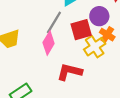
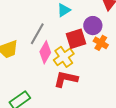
gray line: (54, 23) -> (37, 34), moved
yellow cross: (95, 47) -> (64, 57), moved

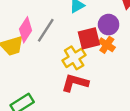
orange cross: (101, 43) -> (107, 45), moved
pink diamond: (45, 52) -> (26, 30), moved

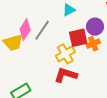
orange cross: (107, 45) -> (93, 44), turned 32

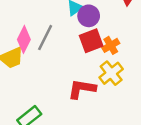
purple circle: (95, 27) -> (89, 16), moved
yellow cross: (65, 54) -> (111, 73), moved

